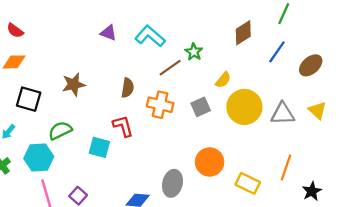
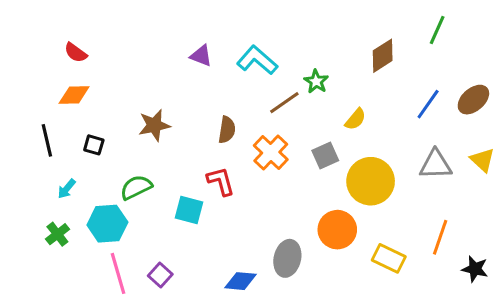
blue line: (277, 52) -> (428, 104), moved
black square: (29, 99) -> (94, 145), size x0.6
orange cross: (160, 105) -> (271, 152), turned 30
yellow circle: (244, 107) -> (371, 181), moved
black star: (312, 191) -> (475, 269), turned -30

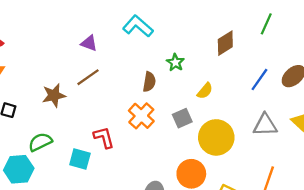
cyan L-shape: (257, 60) -> (138, 26), moved
brown line: (284, 103) -> (88, 77), moved
brown semicircle: (227, 130) -> (149, 82), moved

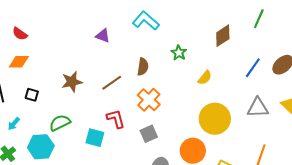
brown line: (88, 77) -> (112, 83), moved
brown semicircle: (149, 82) -> (143, 67), moved
gray square: (182, 118) -> (149, 134), moved

